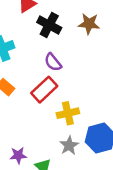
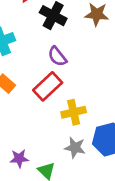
gray star: (69, 145) -> (75, 148), turned -30

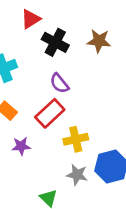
purple star: (19, 158) -> (21, 146), moved

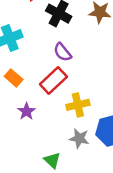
purple star: (21, 146) -> (26, 111), turned -30

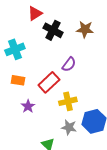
purple semicircle: (62, 52) -> (69, 64), moved, turned -105
orange rectangle: (14, 78) -> (18, 80), turned -32

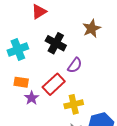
brown star: (85, 29) -> (92, 28), turned -30
black cross: (53, 30) -> (56, 43), moved
purple star: (28, 106) -> (32, 98), moved

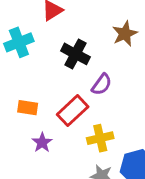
cyan cross: (18, 50) -> (19, 42), moved
purple star: (32, 98) -> (42, 142), moved

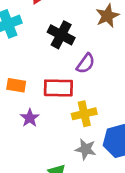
red rectangle: (73, 111) -> (58, 88), turned 44

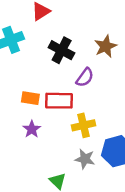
brown star: (107, 16) -> (106, 46), moved
orange rectangle: (16, 85) -> (30, 98), moved

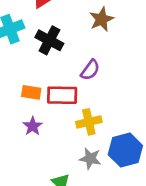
brown star: (106, 46) -> (101, 19), moved
black cross: (62, 50) -> (49, 40), moved

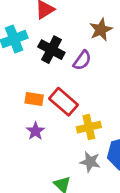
purple semicircle: (90, 70) -> (82, 60), moved
red rectangle: (62, 95) -> (63, 102), turned 40

